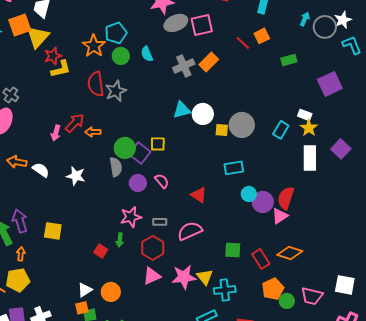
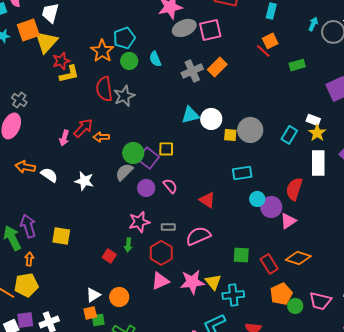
red line: (243, 43) -> (263, 51), moved
gray semicircle: (116, 167) -> (124, 172), turned -126
red semicircle: (286, 198) -> (294, 189), moved

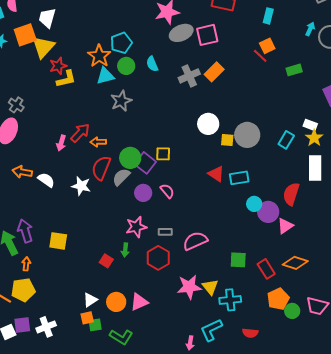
red semicircle: (104, 89) -> (101, 168), moved, turned 30
cyan triangle: (190, 115) -> (105, 76), moved
red triangle: (207, 200) -> (216, 174), moved
pink triangle: (160, 281) -> (139, 302), moved

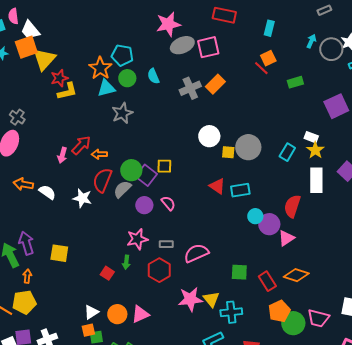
white trapezoid: (47, 18) -> (30, 30), moved, turned -55
cyan pentagon: (121, 43) -> (122, 55), turned 30
green circle: (292, 311) -> (293, 323), size x1.5

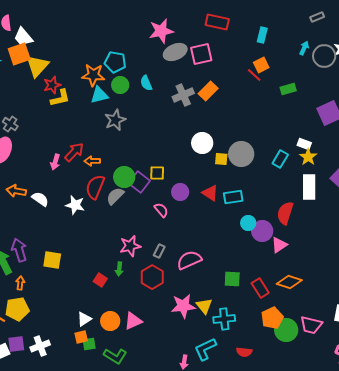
orange star: (100, 68) -> (93, 75), turned -30
purple circle: (144, 205) -> (180, 192), moved
gray rectangle: (166, 244) -> (159, 251), turned -64

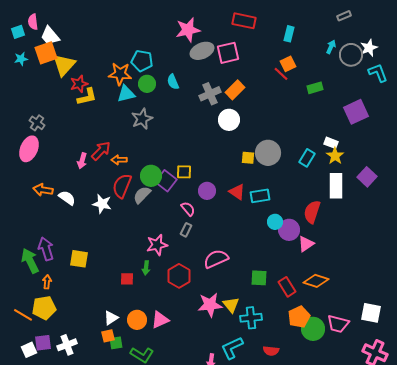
white circle: (202, 143) -> (229, 120), moved
gray rectangle: (159, 251) -> (186, 230), moved
red square: (100, 280) -> (127, 279), turned -32

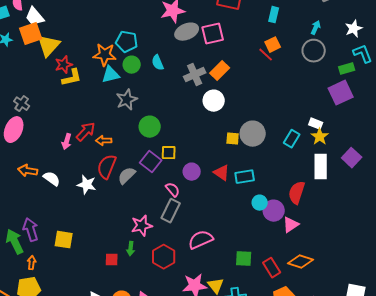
gray circle: (351, 55) -> (314, 51), moved
green rectangle: (315, 88) -> (347, 69), moved
green circle: (151, 176) -> (150, 127), moved
gray rectangle: (186, 230) -> (171, 211), size x1.6

